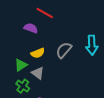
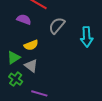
gray semicircle: (64, 50) -> (57, 26), moved

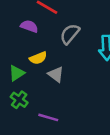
gray triangle: (31, 66) -> (56, 74), moved

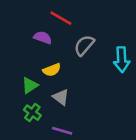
gray triangle: (56, 74) -> (61, 97), moved

